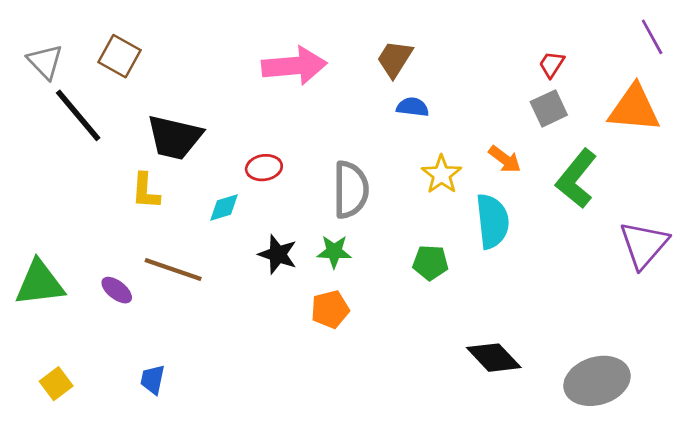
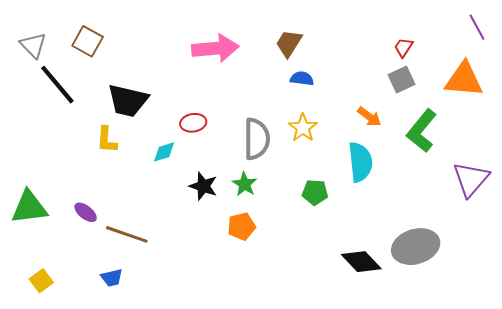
yellow star: (441, 174) -> (303, 128), moved
green star: (334, 252) -> (245, 184), turned 30
brown line: (173, 269) -> (127, 234), moved
blue trapezoid: (152, 380) -> (112, 278), turned -115
gray ellipse: (597, 381) -> (416, 247), moved

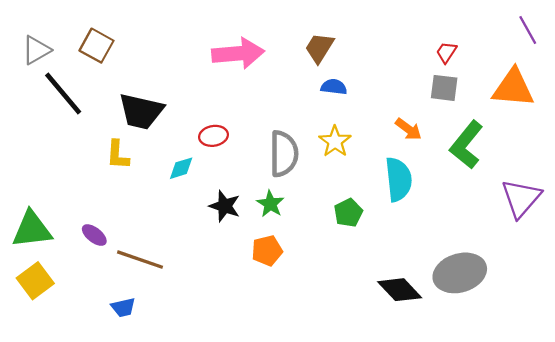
gray triangle: (33, 45) -> (36, 50), turned 44
gray square: (402, 80) -> (444, 88), turned 32
green pentagon: (315, 192) -> (348, 213), turned -30
yellow square: (41, 281) -> (35, 281), moved, size x1.4

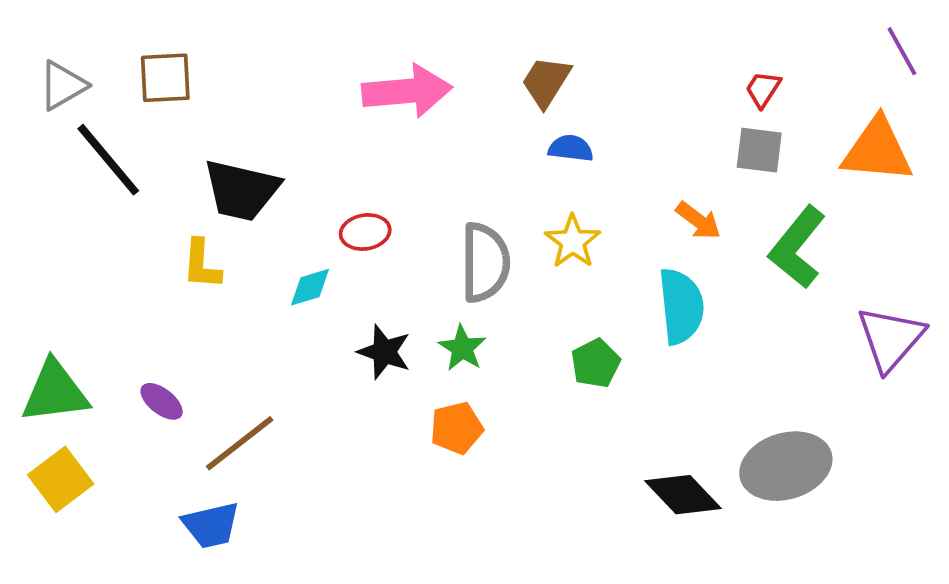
brown square: (97, 46) -> (165, 78), turned -32
brown line: (140, 260) -> (240, 443), turned -57
blue trapezoid: (123, 307) -> (211, 525), size x1.4

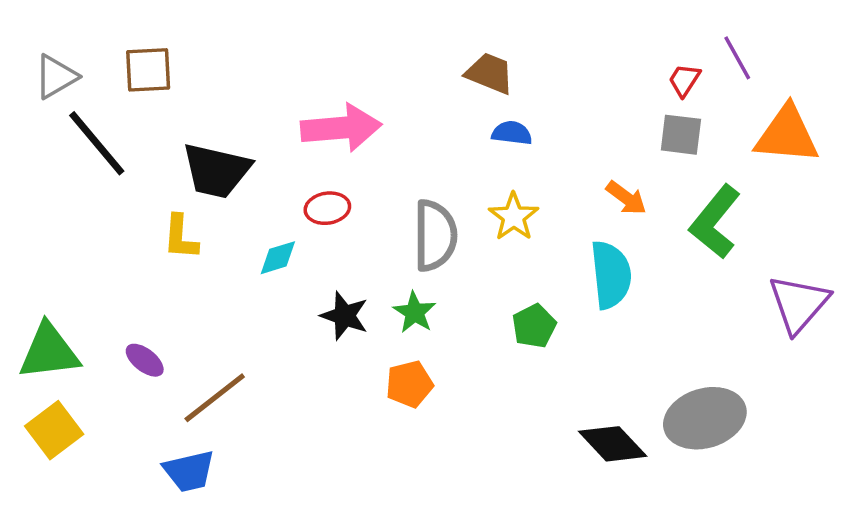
purple line: (902, 51) -> (737, 58), moved
brown trapezoid: (546, 82) -> (490, 73), turned 80
pink arrow: (407, 91) -> (341, 128), moved

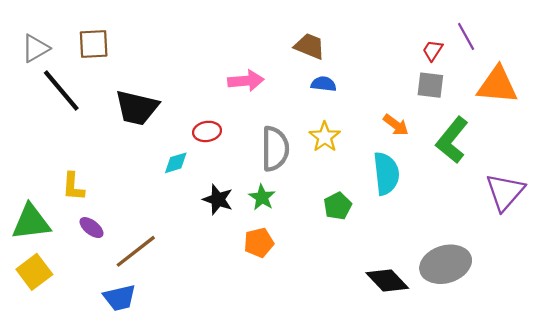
pink arrow: (341, 128) -> (246, 81), moved, size x0.7
yellow L-shape: (181, 237) -> (73, 187), moved

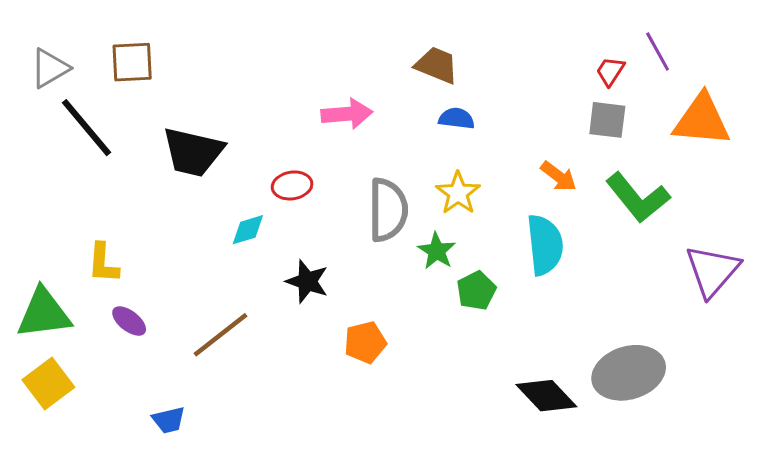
green L-shape: (452, 140) -> (638, 198), turned -78
green star: (262, 197) -> (437, 251), moved
brown line: (136, 251) -> (220, 335), moved
blue trapezoid: (120, 298) -> (169, 420), size x0.7

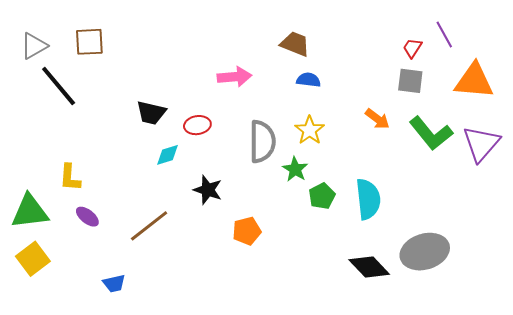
black trapezoid: (193, 152) -> (151, 113), moved, size x0.7
cyan semicircle: (545, 245) -> (368, 199), moved
purple triangle: (712, 271) -> (481, 144), moved

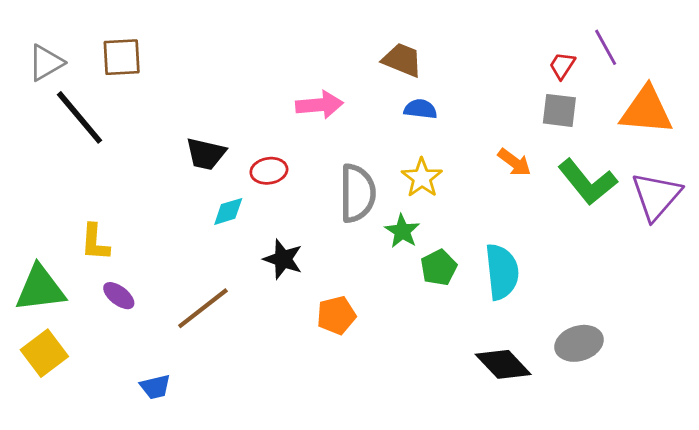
gray ellipse: (425, 252) -> (579, 343), size x0.7

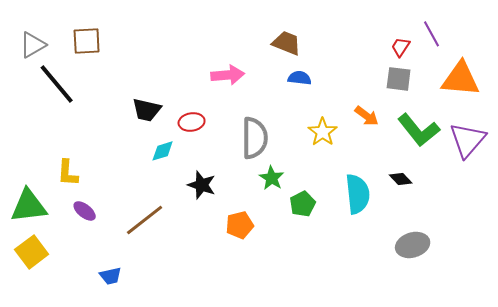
yellow star: (422, 178) -> (323, 132), moved
green star: (402, 231) -> (272, 178), moved
green pentagon: (439, 268) -> (303, 204), moved
black diamond: (503, 364) -> (401, 179), moved, size x0.6

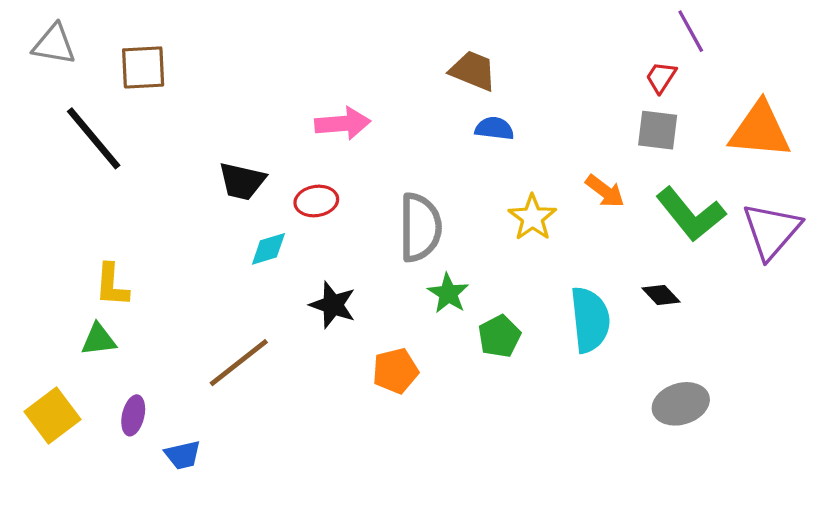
purple line: (432, 34) -> (691, 31), moved
gray triangle: (33, 45) -> (54, 44), moved, turned 40
pink arrow: (228, 75) -> (343, 123), moved
green triangle: (29, 206) -> (99, 340), moved, size x0.6
purple ellipse: (85, 211) -> (133, 415), moved, turned 65

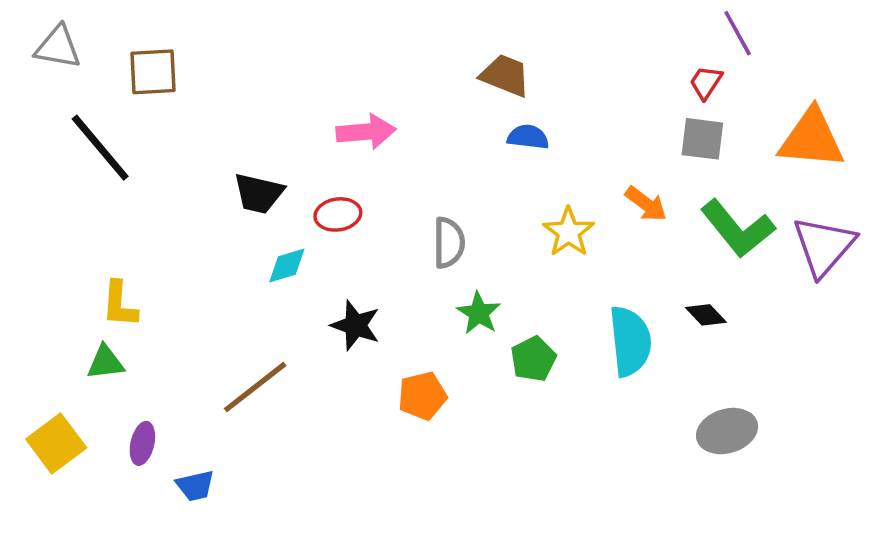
gray semicircle: (420, 227) -> (449, 243), size x0.7

